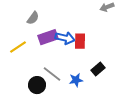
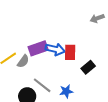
gray semicircle: (33, 18) -> (23, 61), moved
black rectangle: (98, 69) -> (88, 67), moved

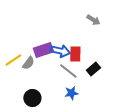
gray arrow: (97, 18) -> (93, 20), moved, turned -128
gray line: (42, 85) -> (68, 71), moved

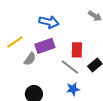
blue arrow: (60, 51) -> (49, 22), moved
yellow line: (13, 60) -> (15, 42), moved

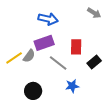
yellow line: (15, 42) -> (14, 58), moved
gray line: (70, 67) -> (58, 63), moved

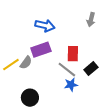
gray arrow: (94, 13) -> (91, 20), turned 72
gray line: (58, 63) -> (67, 70), moved
blue star: (72, 86) -> (71, 85), moved

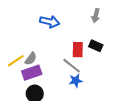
purple rectangle: (41, 50) -> (32, 73), moved
black rectangle: (91, 69) -> (96, 46), moved, turned 64

